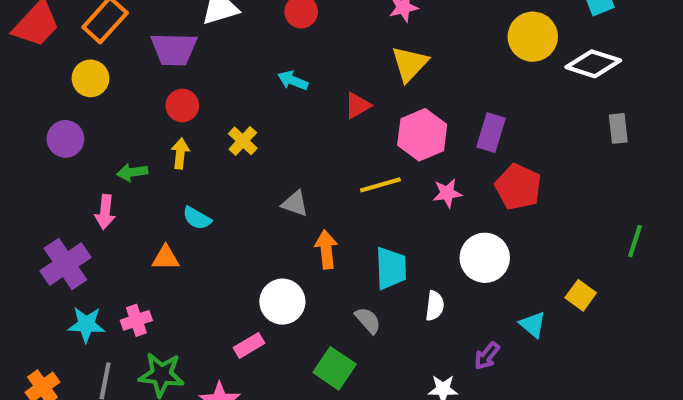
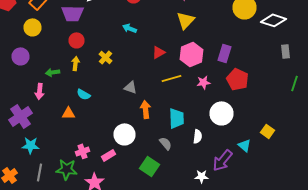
red triangle: (358, 105) -> (158, 52), moved
green line: (635, 241) -> (294, 83), moved
pink cross: (136, 320) -> (82, 151), moved
purple arrow: (487, 356) -> (222, 160), size x1.6

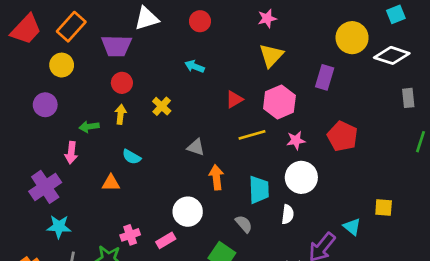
purple rectangle: (224, 53) -> (325, 77), moved
white circle: (222, 113) -> (301, 177), moved
yellow square: (268, 131) -> (384, 207), turned -32

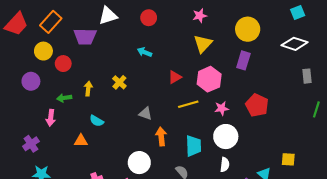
yellow circle: (352, 38) -> (248, 29), moved
red circle: (122, 83) -> (63, 64), moved
purple cross: (45, 187) -> (31, 144), size x0.7
white semicircle: (288, 214) -> (225, 165), moved

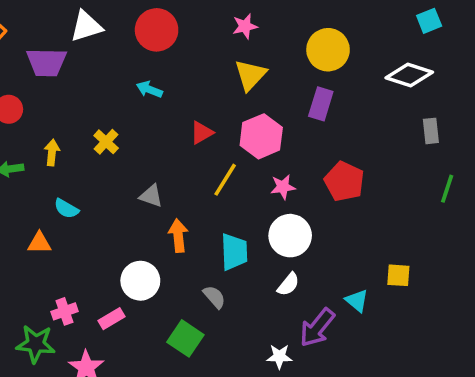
cyan square: (298, 13) -> (429, 21), moved
red circle: (149, 18) -> (157, 30), size x1.5
yellow line: (188, 104) -> (225, 180), turned -42
white semicircle: (225, 165) -> (288, 284), turned 32

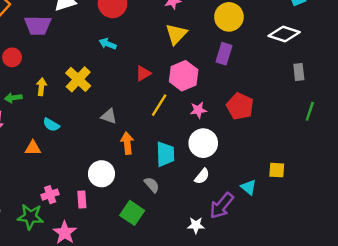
yellow cross: (106, 142) -> (78, 79), size x1.5
pink rectangle: (111, 319) -> (82, 200), turned -63

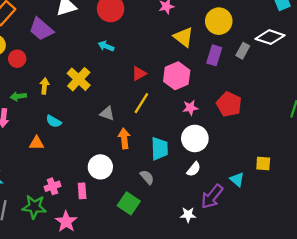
purple trapezoid: (38, 25) -> (41, 29), turned 40
yellow triangle: (176, 34) -> (183, 37), moved, turned -35
gray rectangle: (299, 72) -> (243, 51), moved, turned 35
yellow line: (159, 105) -> (141, 103), moved

